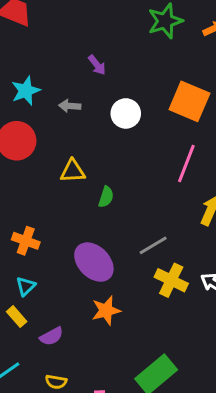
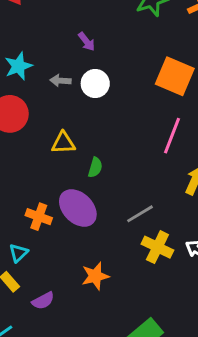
white circle: (126, 113) -> (95, 84), moved
orange cross: (26, 241) -> (39, 217), moved
purple ellipse: (94, 262) -> (78, 208), moved

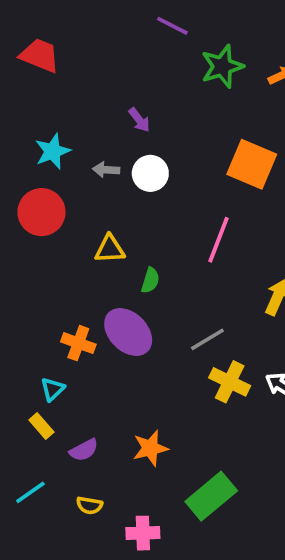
pink line: (172, 136) -> (219, 240), moved
orange star: (95, 276) -> (150, 448), moved

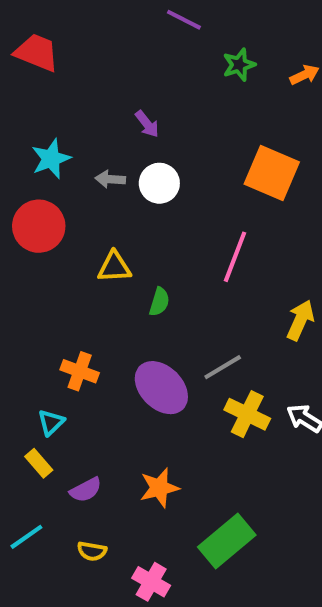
green star: (222, 66) -> (239, 65), size x0.7
purple ellipse: (128, 332) -> (161, 388), moved
pink cross: (143, 533) -> (151, 582), turned 32

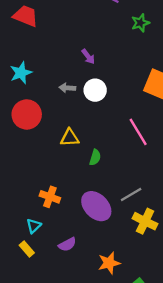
cyan star: (51, 159) -> (21, 73), moved
pink line: (235, 257) -> (138, 132), turned -52
orange star: (159, 488) -> (109, 263), moved
purple semicircle: (86, 490) -> (67, 244), moved

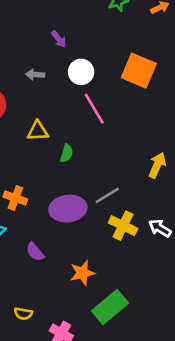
white circle: (95, 90) -> (81, 72), moved
pink line: (138, 132) -> (94, 109), moved
purple ellipse: (96, 206) -> (68, 209), turned -52
purple semicircle: (67, 244) -> (35, 252), turned 78

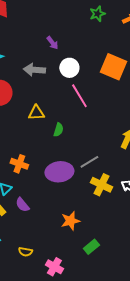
gray arrow: (35, 75) -> (34, 70), size x1.5
purple semicircle: (35, 252) -> (22, 205), moved
green rectangle: (110, 307) -> (91, 247), size x0.6

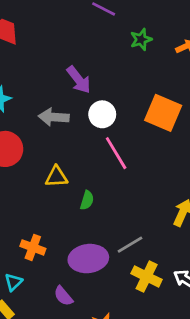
purple arrow: (52, 43) -> (79, 80), size x1.5
purple semicircle: (22, 205) -> (63, 296), moved

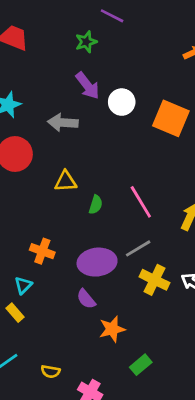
green star: (141, 39) -> (86, 42), moved
white circle: (102, 114) -> (122, 102), moved
pink line: (116, 153) -> (141, 202), moved
purple semicircle: (63, 296) -> (86, 299), moved

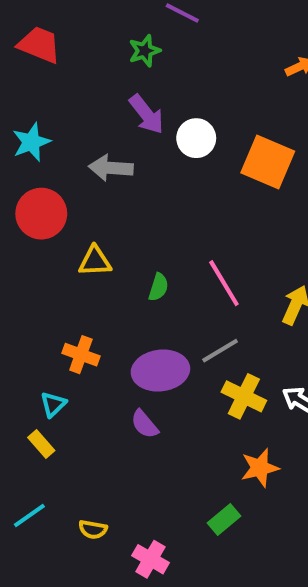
yellow triangle: (66, 181) -> (95, 261), moved
orange star: (112, 329) -> (260, 468), moved

